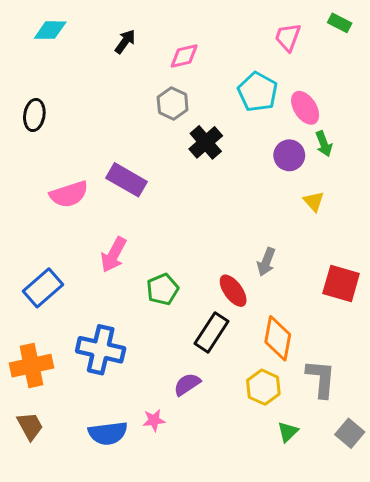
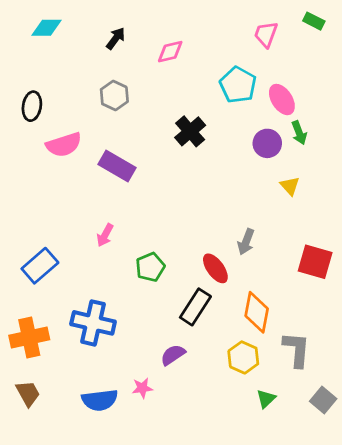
gray hexagon: (173, 103) -> (114, 96), moved
pink semicircle: (69, 194) -> (64, 145), moved
pink arrow: (114, 255) -> (105, 235), size x0.7

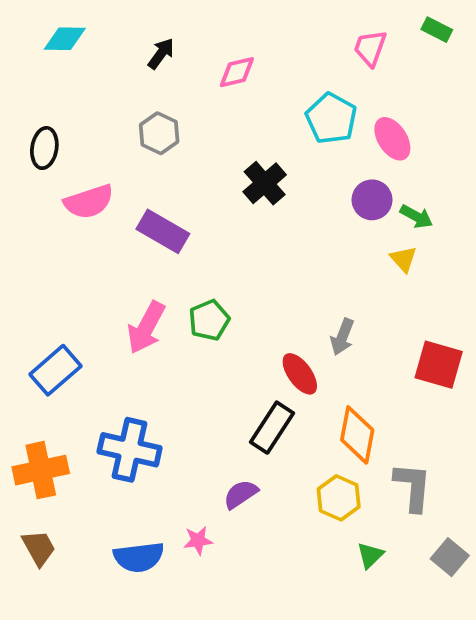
green arrow: (299, 133) -> (416, 217), moved, turned -40
pink arrow: (105, 235) -> (146, 328), size x1.6
green pentagon: (150, 267) -> (209, 320), moved

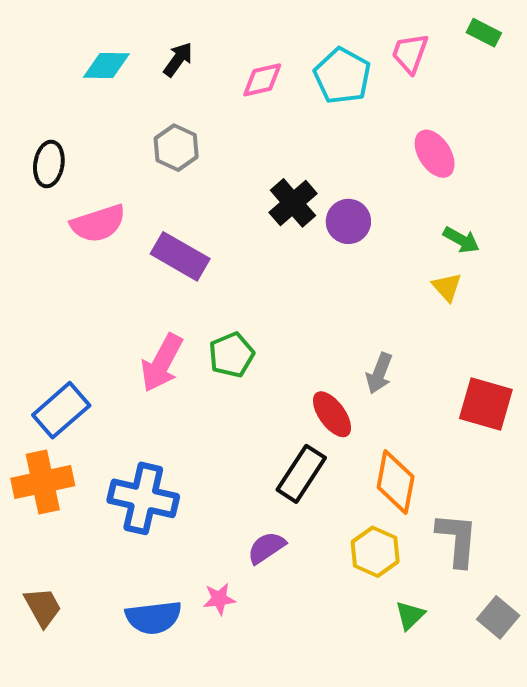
cyan diamond: (65, 39) -> (106, 66), moved
cyan pentagon: (331, 118) -> (342, 76), moved
purple circle: (372, 200) -> (348, 221), moved
orange cross: (41, 470) -> (43, 482), moved

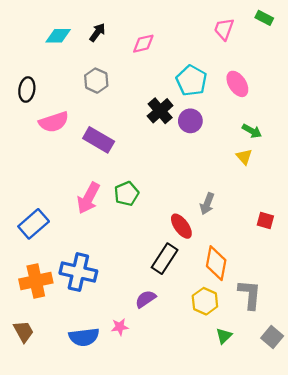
cyan pentagon: (342, 76) -> (191, 81), moved
red square: (486, 404) -> (265, 221), size x0.6
orange cross: (43, 482) -> (36, 281), moved

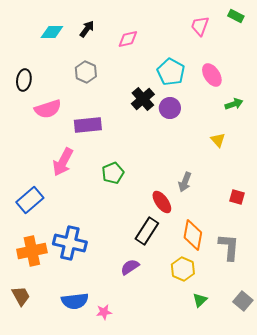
green arrow: (252, 131) -> (234, 104), moved, turned -48
purple rectangle: (99, 140) -> (88, 125), turned -36
pink arrow: (88, 198) -> (63, 162), moved
gray L-shape: (250, 294) -> (229, 247), moved
pink star: (120, 327) -> (104, 312), moved

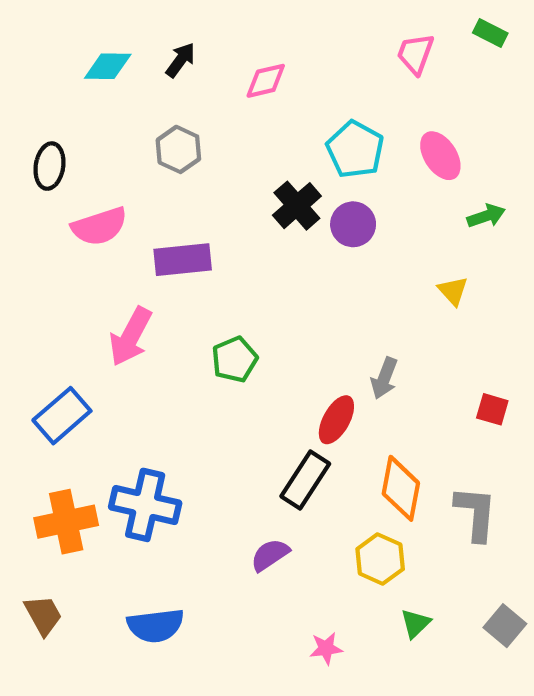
red ellipse: (162, 202) -> (336, 420), turned 65
pink star: (104, 312) -> (326, 648), moved

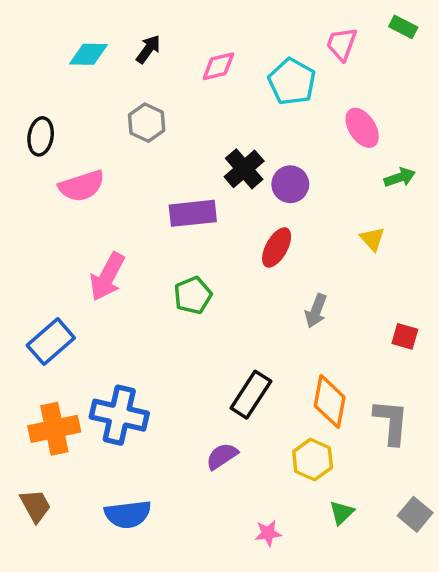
cyan pentagon: (355, 149) -> (292, 82), moved
purple rectangle: (183, 260) -> (193, 213), moved
red ellipse: (336, 420) -> (277, 248), moved

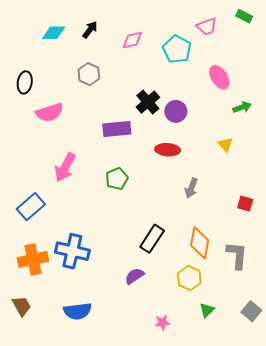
pink trapezoid: (342, 44) -> (207, 27), turned -130
red ellipse: (277, 248) -> (168, 150), turned 65

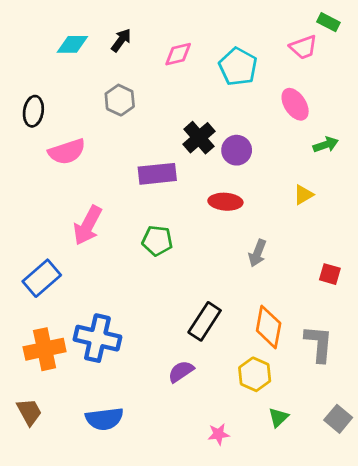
pink trapezoid: (207, 27) -> (303, 47), moved
yellow triangle: (226, 145) -> (303, 195), turned 42
green pentagon: (117, 179) -> (157, 241), turned 30

